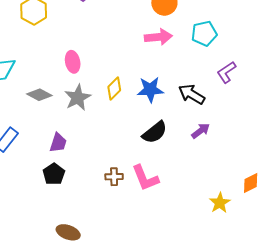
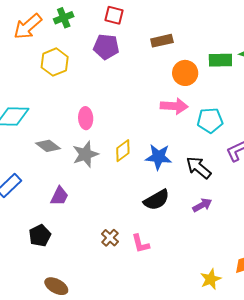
cyan pentagon: (204, 33) -> (210, 120), moved
black pentagon: (54, 174) -> (40, 235), moved
brown cross: (114, 177) -> (110, 238), turned 36
pink L-shape: (145, 178) -> (141, 244), size x0.7

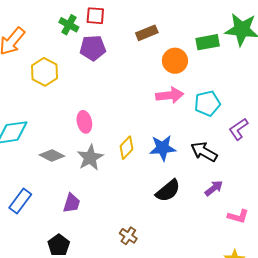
green cross: (64, 18) -> (69, 25), moved, turned -30
pink L-shape: (141, 244) -> (238, 216), moved, turned -50

